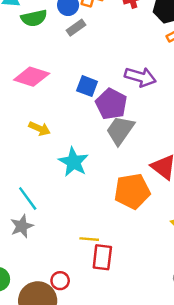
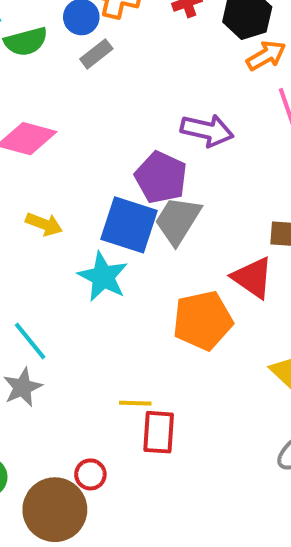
blue square: (87, 86) -> (129, 225), moved, size x1.6

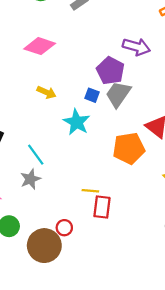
blue square: (129, 225) -> (92, 95), size x0.5

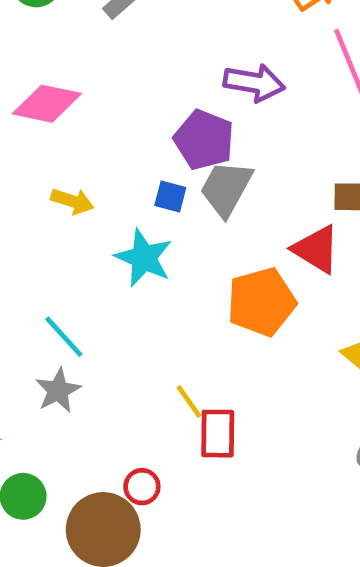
yellow line: (90, 191) -> (189, 402), turned 56

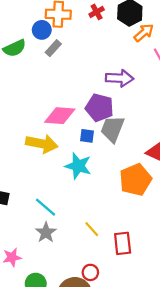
pink diamond: (47, 104) -> (60, 116), moved
yellow arrow: (72, 201) -> (42, 144), size x1.6
yellow line: (189, 402) -> (92, 229), moved

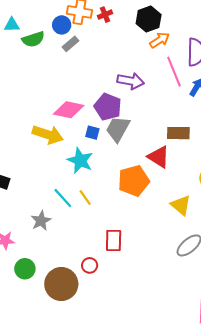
red cross: (97, 12) -> (105, 15), moved
cyan line: (46, 207) -> (63, 198), moved
yellow line: (92, 229) -> (85, 198), moved
red circle: (90, 272) -> (90, 265), moved

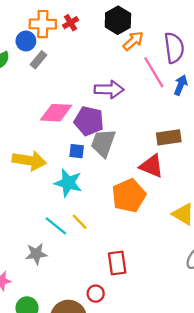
pink diamond: (69, 110) -> (56, 113), moved
gray star: (41, 221) -> (36, 254), turned 30

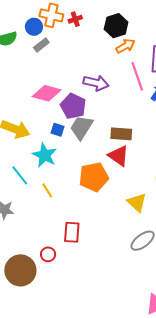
brown rectangle: (169, 137) -> (121, 134), moved
cyan line: (56, 226) -> (20, 175), moved

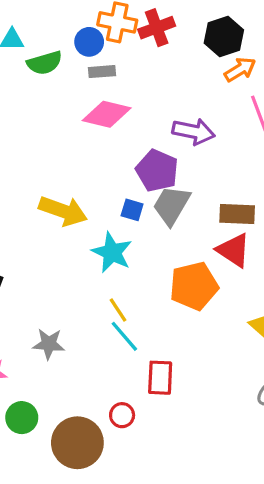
red cross: (75, 19) -> (157, 28), size x1.5
gray rectangle: (41, 45) -> (102, 72), turned 35
pink diamond: (47, 93) -> (107, 114), moved
cyan line: (20, 175) -> (124, 336), moved

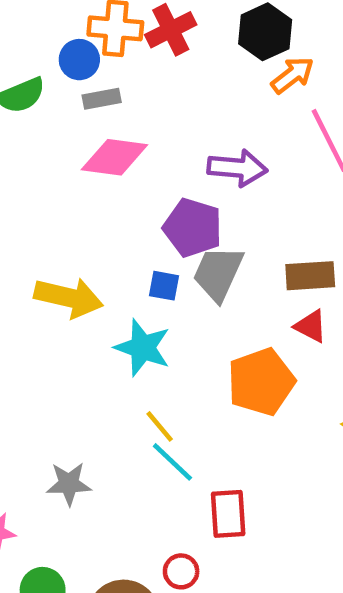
red triangle: (234, 250) -> (311, 326), size x0.7

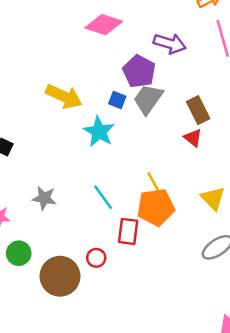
brown rectangle: (310, 276) -> (198, 110), turned 56
orange pentagon: (261, 382) -> (156, 207), moved
yellow line: (160, 426) -> (153, 181), moved

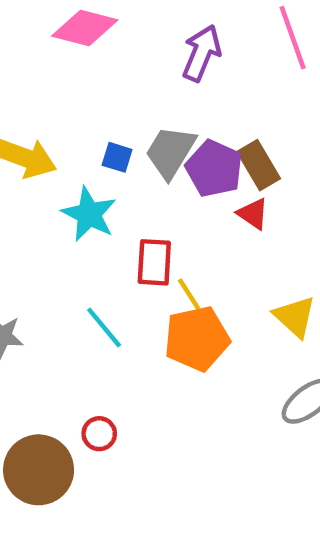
purple arrow: (170, 44) -> (202, 53), turned -80
purple pentagon: (139, 71) -> (214, 169), moved
red rectangle: (128, 231) -> (154, 262), moved

